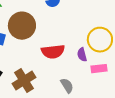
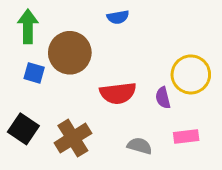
pink rectangle: (99, 69) -> (186, 137), moved
gray semicircle: (67, 86) -> (140, 146), turned -42

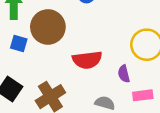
purple semicircle: (163, 98) -> (124, 74), moved

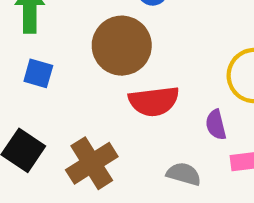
brown circle: (48, 27) -> (122, 46), moved

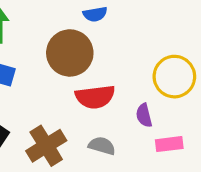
gray semicircle: (184, 174) -> (102, 146), moved

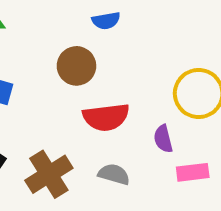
brown circle: (70, 53) -> (76, 66), size x0.7

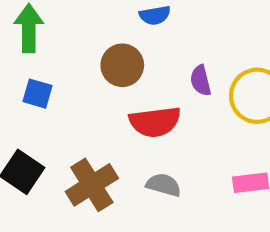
purple semicircle: (163, 139) -> (201, 81), moved

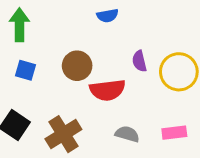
brown circle: (122, 65) -> (77, 66), moved
gray semicircle: (164, 185) -> (127, 134), moved

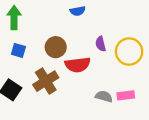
brown cross: (63, 134) -> (46, 81), moved
gray semicircle: (127, 134) -> (104, 96), moved

